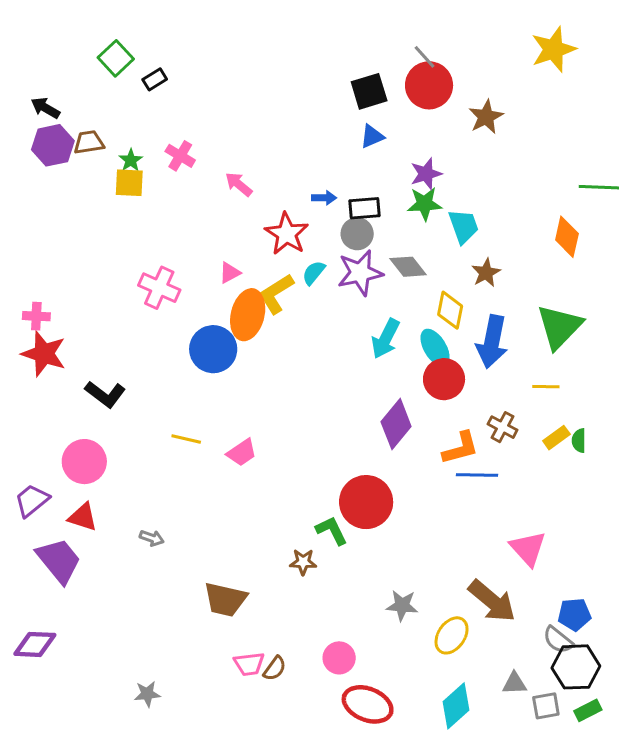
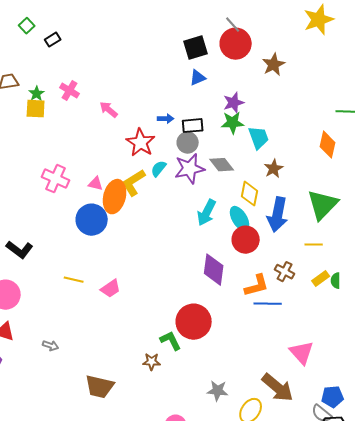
green square: (116, 58) -> (27, 26), size x0.7
pink triangle: (230, 273) -> (96, 184), moved, turned 42
purple diamond: (396, 424) -> (214, 270), turned -32

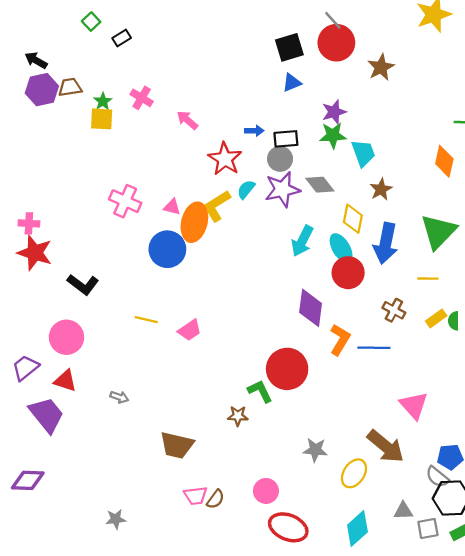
orange L-shape: (257, 286) -> (340, 340), moved, turned -44

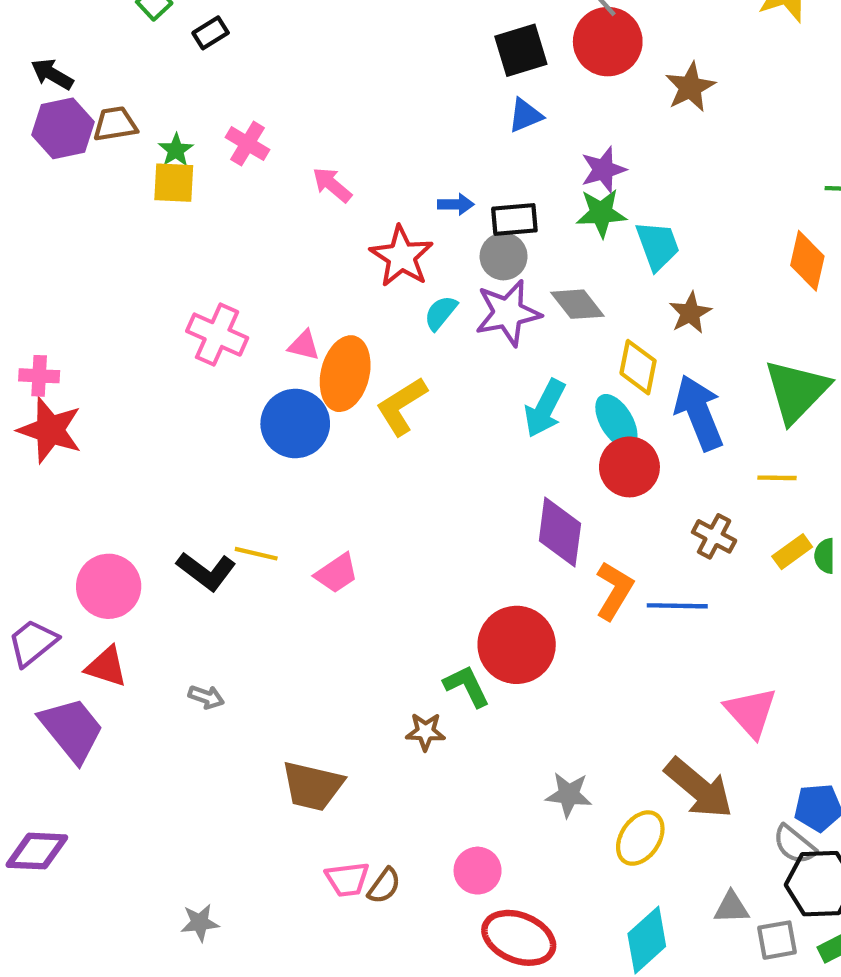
yellow L-shape: (217, 206) -> (402, 406), moved
blue arrow: (386, 243) -> (699, 413), turned 147
black L-shape: (83, 284) -> (206, 571), moved

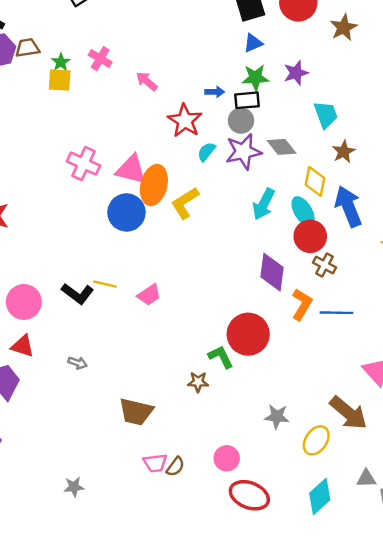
green star: (601, 213) -> (255, 78), moved
pink triangle: (304, 345) -> (131, 170), size x1.8
brown cross: (714, 536) -> (325, 265), moved

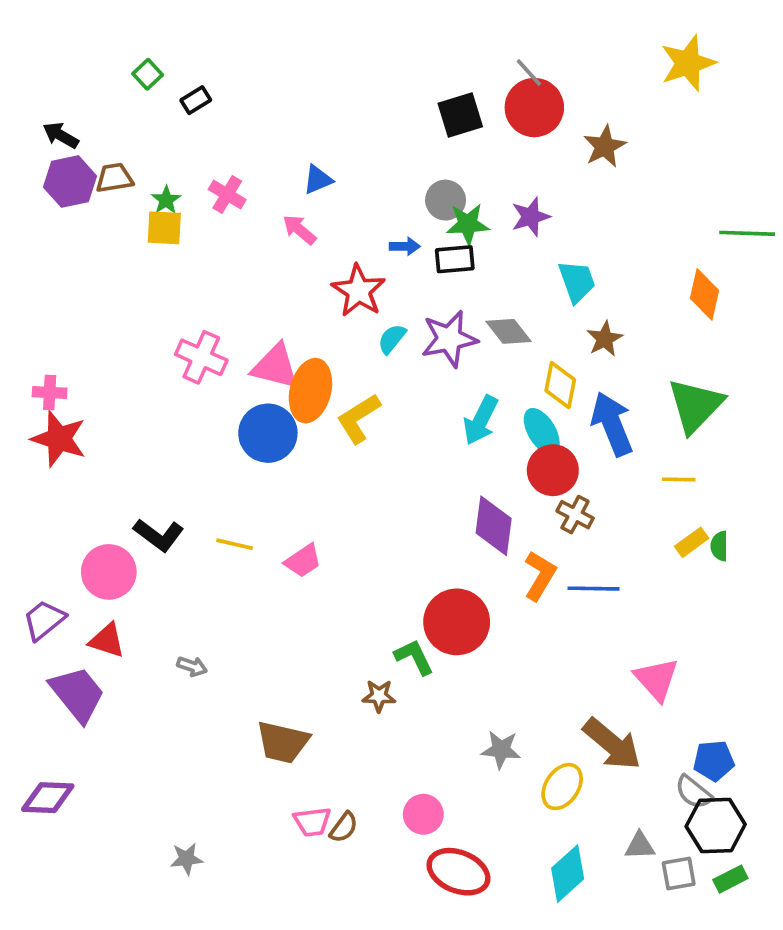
blue triangle: (253, 43) -> (318, 180), moved
gray circle: (241, 121) -> (446, 200), moved
black L-shape: (78, 294) -> (159, 535), moved

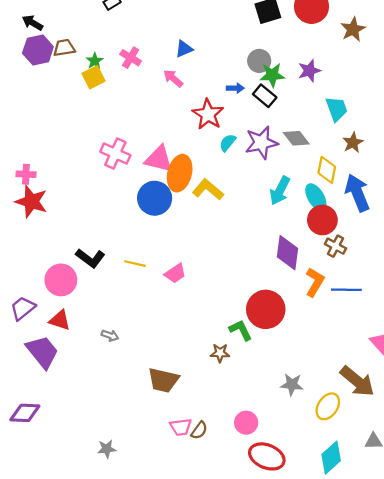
yellow square: (164, 228) -> (94, 77), turned -30
black rectangle: (455, 259) -> (265, 96), turned 45
yellow L-shape: (359, 418) -> (208, 189), turned 72

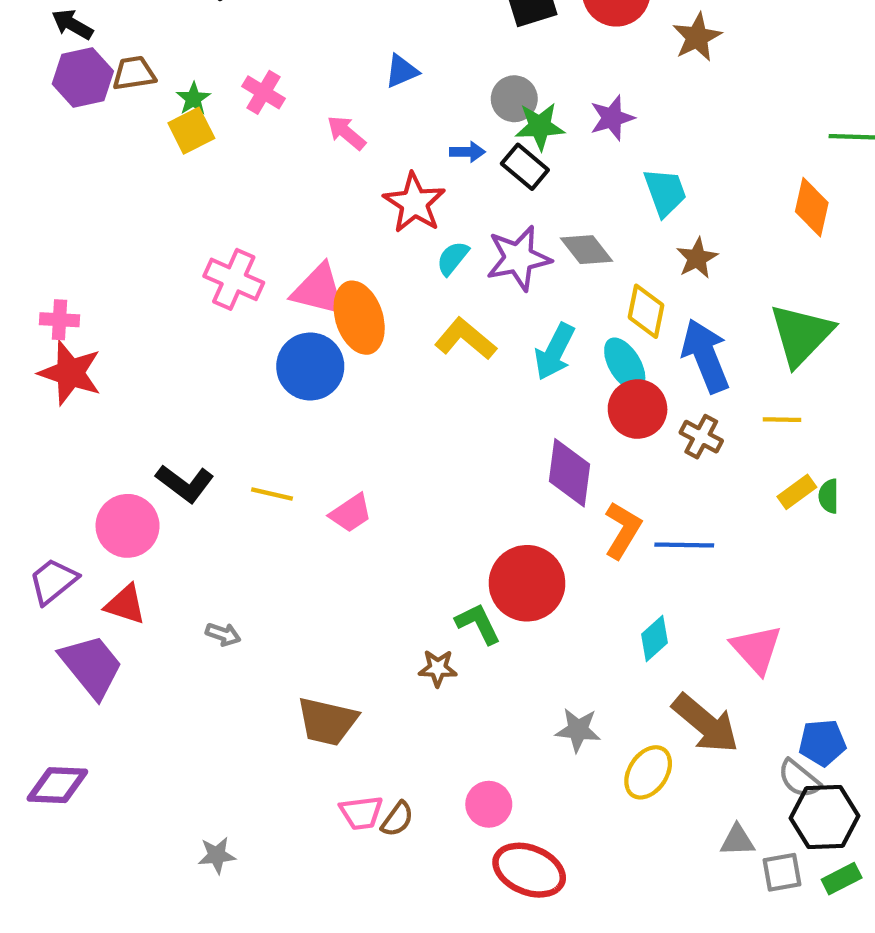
blue triangle: (184, 49) -> (402, 71), moved
orange ellipse: (180, 173) -> (359, 318), turned -32
yellow L-shape: (208, 189) -> (465, 339), moved
brown cross: (335, 246) -> (701, 437), moved
cyan diamond: (331, 458) -> (655, 638), moved, size x0.7

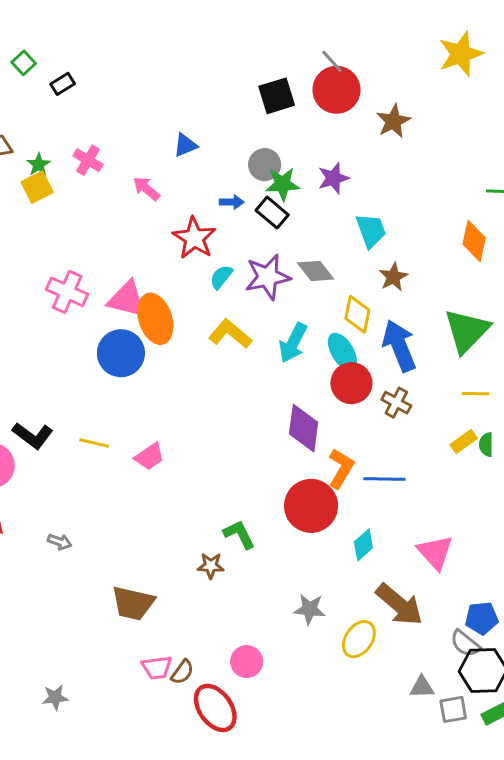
yellow line: (782, 420) -> (476, 394), moved
red circle: (527, 583) -> (311, 506), moved
red ellipse: (529, 870) -> (215, 708), moved, turned 33

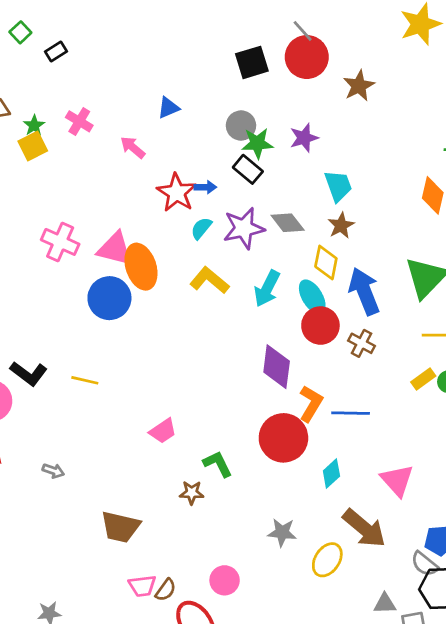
blue arrow: (232, 202) -> (205, 187), moved
brown star: (393, 277) -> (341, 226), moved
pink trapezoid: (149, 456) -> (163, 431), moved

